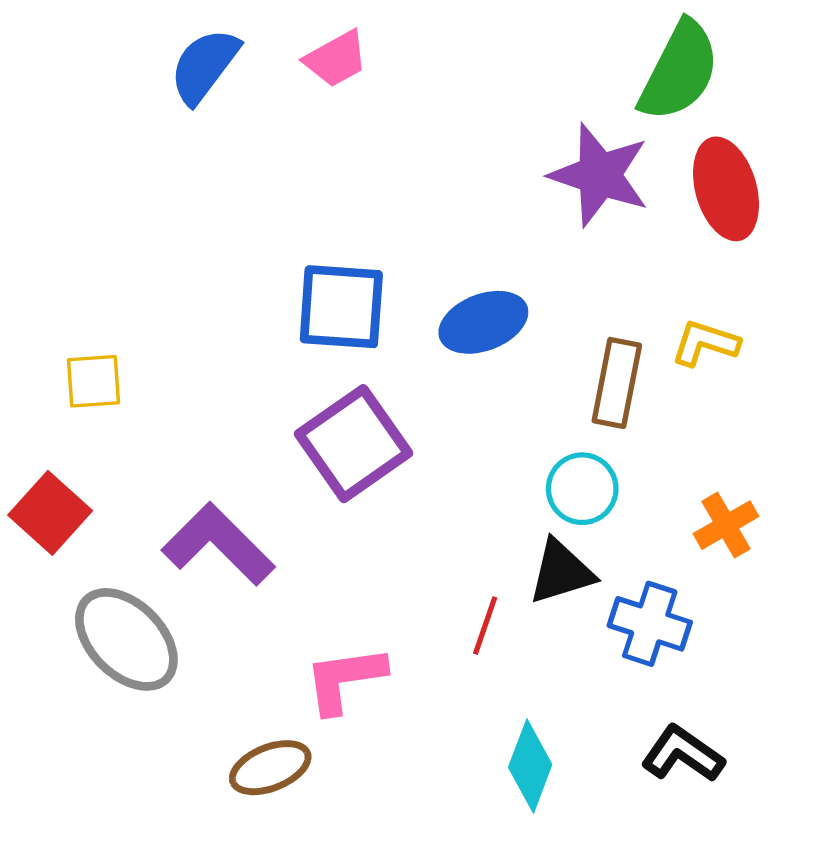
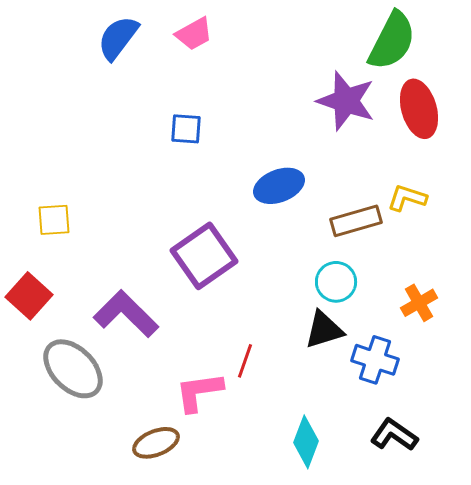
blue square: (341, 307) -> (186, 129), moved, size x0.6
brown rectangle: (617, 383) -> (356, 221), turned 63
red line: (485, 626) -> (245, 361), moved

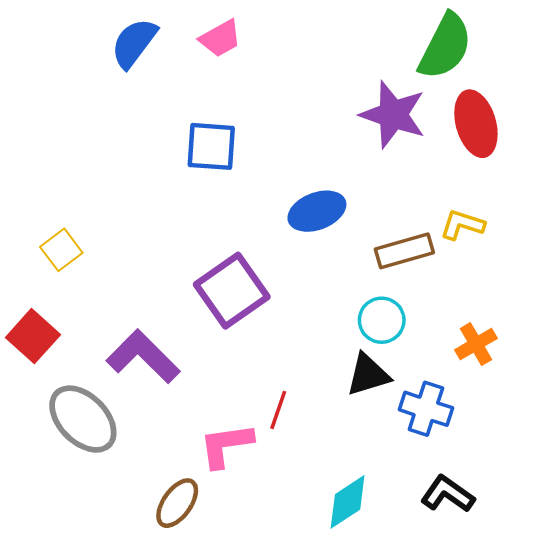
blue square: (186, 129) -> (211, 146), size x1.4
yellow square: (54, 220) -> (61, 250), turned -33
cyan diamond: (306, 442) -> (348, 502), turned 36
brown ellipse: (156, 443) -> (177, 503), turned -33

